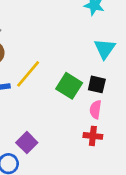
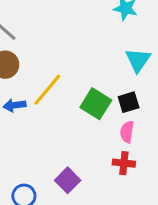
black square: (97, 84) -> (129, 102), turned -30
purple square: (27, 143) -> (68, 180), moved

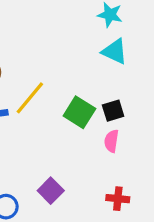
cyan triangle: (138, 60) -> (115, 51), moved, turned -40
red cross: (124, 163) -> (118, 199), moved

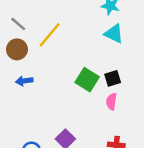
yellow line: (30, 98) -> (50, 35), moved

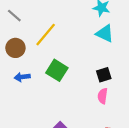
gray line: (18, 24) -> (14, 16), moved
green square: (87, 80) -> (57, 70), moved

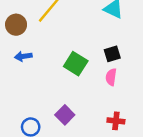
green square: (57, 70) -> (76, 64), moved

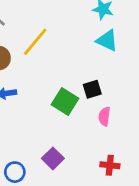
black square: (112, 54) -> (92, 89), moved

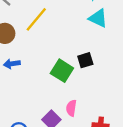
pink semicircle: (104, 116) -> (71, 108), moved

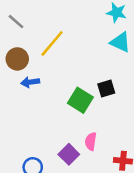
blue arrow: (12, 64) -> (30, 82), moved

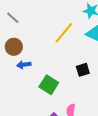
yellow line: (52, 43) -> (64, 33), moved
green square: (80, 100) -> (49, 85), moved

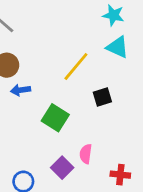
yellow line: (64, 33) -> (76, 67), moved

